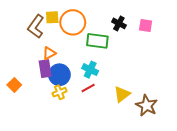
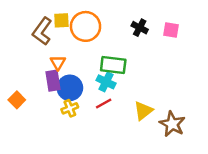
green rectangle: (97, 41) -> (113, 65), moved
orange triangle: (49, 53) -> (58, 63), turned -32

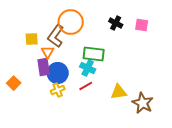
yellow square: (61, 20) -> (32, 39), moved
brown L-shape: (42, 31) -> (56, 36), moved
yellow triangle: (143, 111) -> (119, 92), turned 30

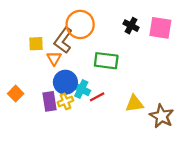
pink square: (142, 25) -> (160, 28), size x1.5
purple rectangle: (44, 67) -> (50, 101), moved
cyan cross: (88, 68) -> (81, 89), moved

